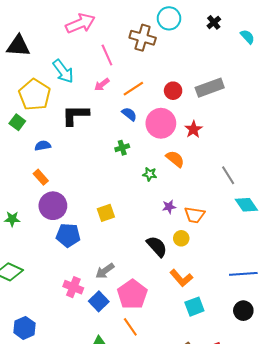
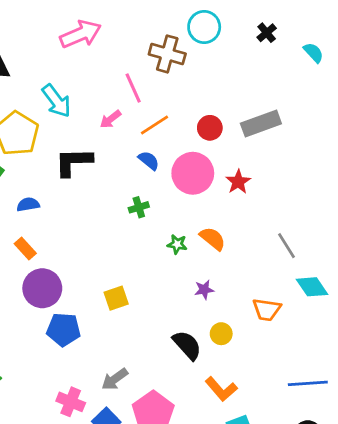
pink line: (107, 55) -> (133, 88), moved
orange semicircle: (175, 159) -> (213, 239), moved
orange trapezoid: (194, 215) -> (267, 310), moved

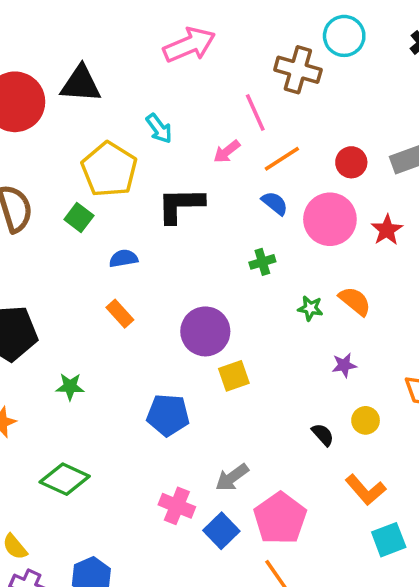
cyan arrow: (56, 101) -> (159, 128), size x0.7
purple circle: (42, 288) -> (205, 331), moved
black semicircle: (187, 345) -> (323, 435), size x0.6

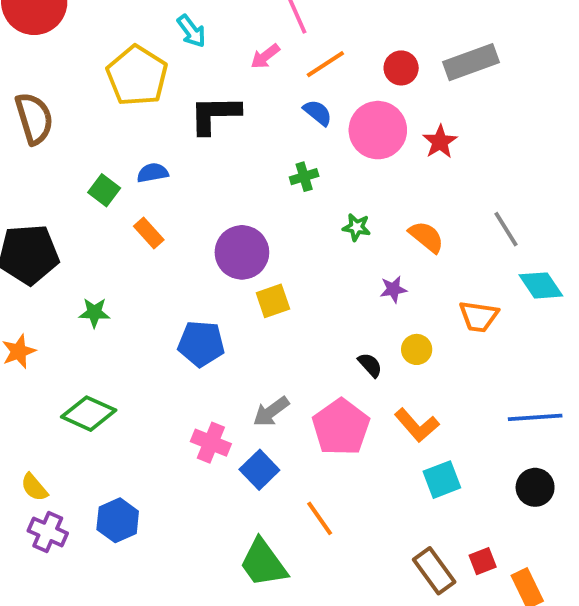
green square: (79, 217) -> (104, 190), moved
orange semicircle: (355, 301) -> (426, 237), moved
pink pentagon: (280, 518) -> (341, 427), moved

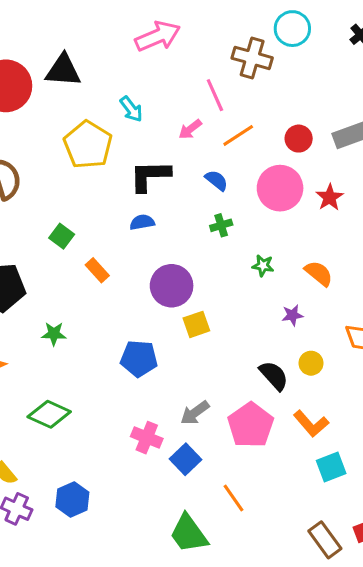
blue semicircle: (318, 113) -> (216, 180), moved
blue semicircle: (153, 173) -> (142, 222), moved
black semicircle: (370, 365) -> (274, 376), size x1.5

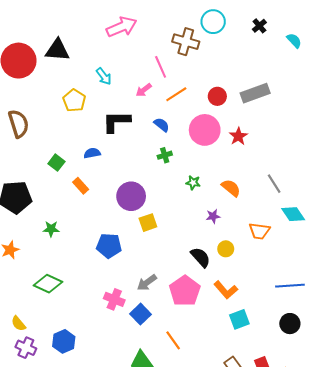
yellow pentagon: (88, 145) -> (74, 101), size x0.7
blue semicircle: (142, 222) -> (92, 153), moved

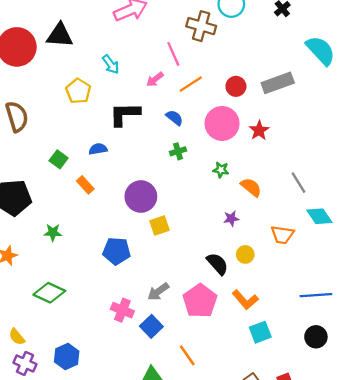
cyan semicircle: (294, 41) -> (321, 50), moved, size x1.8
green star: (193, 183) -> (221, 170), moved

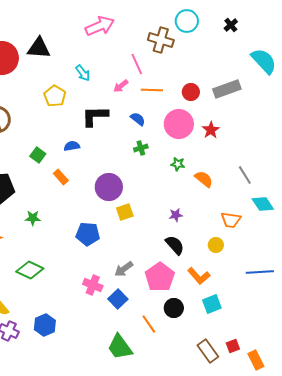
orange line: (191, 84) -> (152, 90), turned 35
purple star: (231, 219) -> (176, 215), moved
yellow circle: (245, 254) -> (216, 245), moved
black circle: (316, 337) -> (174, 308), moved

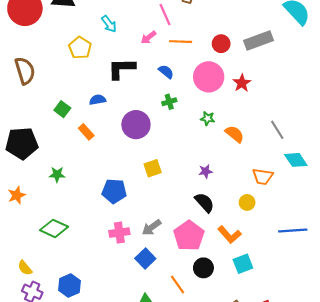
purple circle: (109, 187) -> (136, 125), moved
pink cross: (93, 285) -> (119, 233), moved, turned -30

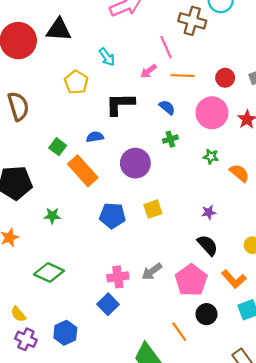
orange rectangle: (86, 132) -> (83, 171), size x1.8
blue pentagon: (114, 191) -> (112, 216), moved
blue square: (145, 259) -> (108, 304), moved

